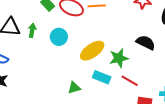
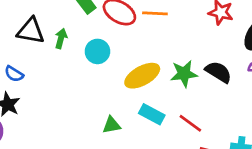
green star: (119, 58) -> (184, 74), moved

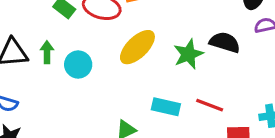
cyan circle: (97, 51) -> (78, 65), moved
yellow ellipse: (142, 76) -> (137, 47), moved

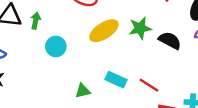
green star: (188, 54) -> (140, 28), moved
cyan circle: (78, 65) -> (56, 46), moved

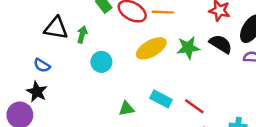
black semicircle: (170, 41) -> (221, 44), moved

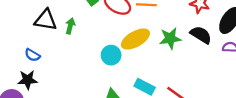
cyan circle: (101, 62) -> (111, 55), moved
black star: (37, 92) -> (28, 80), turned -30

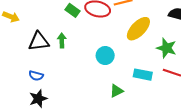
green star: (170, 38) -> (166, 48), moved, turned -30
yellow ellipse: (135, 39) -> (138, 29), moved

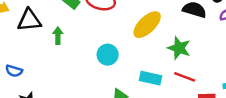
black triangle: (39, 41) -> (29, 20), moved
blue semicircle: (36, 76) -> (14, 71), moved

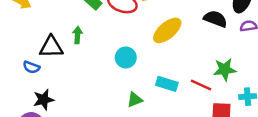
black triangle: (29, 20) -> (51, 47), moved
green star: (179, 48) -> (225, 69), moved, turned -30

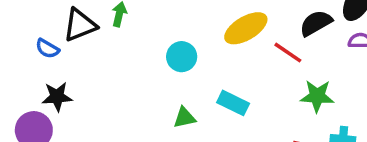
black semicircle: (215, 19) -> (316, 23), turned -60
black triangle: (51, 47) -> (80, 25), turned -30
red line: (201, 85) -> (288, 53), moved

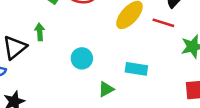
cyan circle: (182, 57) -> (82, 58), moved

